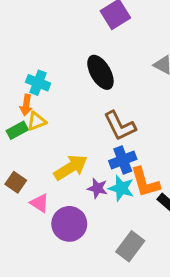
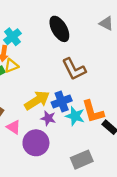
cyan cross: (38, 83) -> (12, 37), turned 30
blue cross: (123, 160) -> (62, 102), moved
purple star: (98, 188) -> (48, 118), moved
gray rectangle: (130, 246) -> (82, 160), turned 30

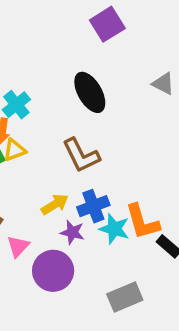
brown L-shape: (74, 69) -> (81, 155), moved
yellow arrow: (37, 100) -> (55, 204), size x0.7
pink triangle: (14, 127) -> (18, 246), turned 40

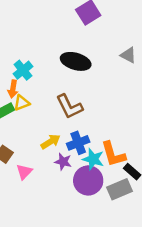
black ellipse: (90, 92) -> (76, 61), turned -44
purple circle: (53, 271) -> (88, 180), moved
gray rectangle: (125, 297) -> (120, 189), moved

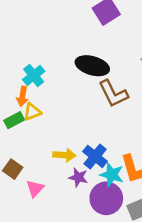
brown L-shape: (69, 107) -> (113, 94), moved
yellow arrow: (51, 142) -> (64, 155), turned 36
blue cross: (78, 143) -> (95, 156), turned -30

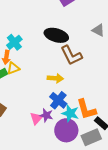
yellow arrow: (64, 155) -> (55, 78), moved
pink triangle: (35, 189) -> (36, 118), moved

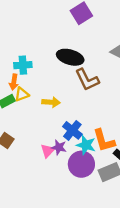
cyan cross: (14, 42) -> (23, 65), turned 35
yellow arrow: (55, 78) -> (51, 102), moved

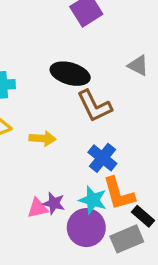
blue cross: (72, 130) -> (102, 158), moved
pink triangle: (48, 151) -> (38, 208), turned 35

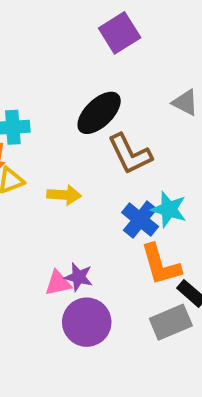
black ellipse: (70, 74) -> (99, 113), turned -60
cyan star: (93, 200) -> (169, 209), moved
purple circle: (86, 228) -> (87, 322), moved

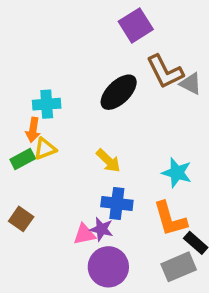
brown L-shape: (130, 154) -> (165, 72), moved
yellow arrow: (64, 195) -> (108, 161), moved, turned 40
blue cross: (140, 220) -> (117, 203), moved, turned -32

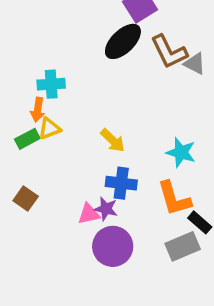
black ellipse: (119, 92) -> (123, 41), moved

